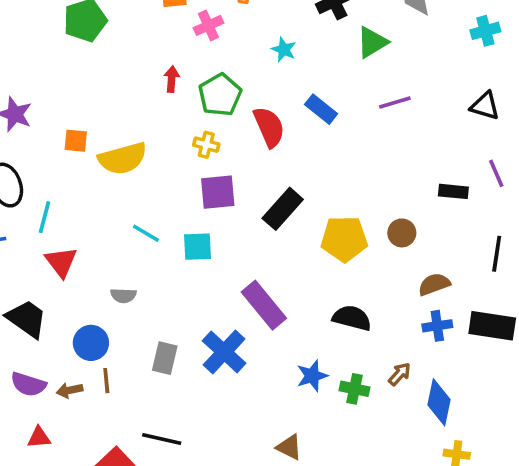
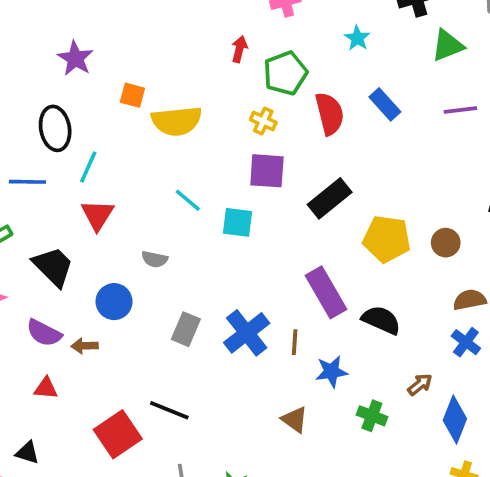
purple rectangle: (264, 305) -> (326, 292), moved
blue cross: (437, 326) -> (466, 342), turned 36
brown line: (106, 381) -> (295, 342), moved
green cross: (355, 389) -> (372, 416), moved
brown triangle: (289, 447) -> (295, 420), moved

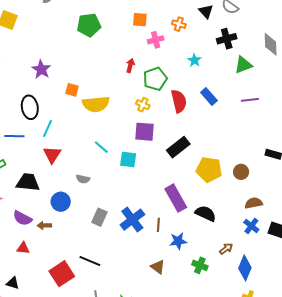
black trapezoid: (53, 267) -> (28, 182), turned -40

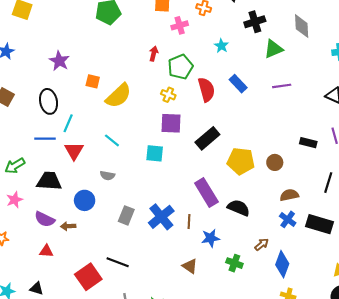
yellow semicircle: (96, 104) -> (118, 96), turned -36
blue line: (14, 136) -> (45, 139), moved
cyan line: (101, 147) -> (112, 140), moved

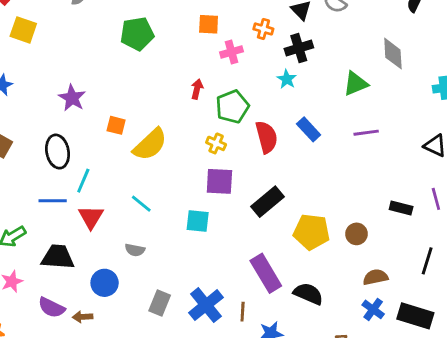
black cross: (255, 22) -> (299, 48), moved

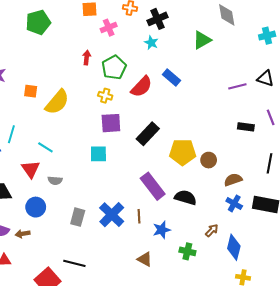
purple line: (366, 133) -> (237, 86), moved
red semicircle: (267, 137) -> (142, 87), turned 65
cyan line: (141, 204) -> (45, 147), moved
red triangle: (91, 217) -> (31, 169), moved
brown circle: (356, 234) -> (209, 160), moved

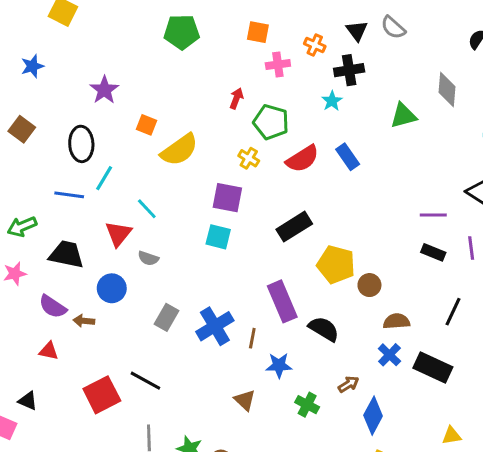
green pentagon: (114, 67) -> (271, 122), turned 30
purple line: (237, 86) -> (433, 215), moved
purple square: (111, 123) -> (227, 198), moved

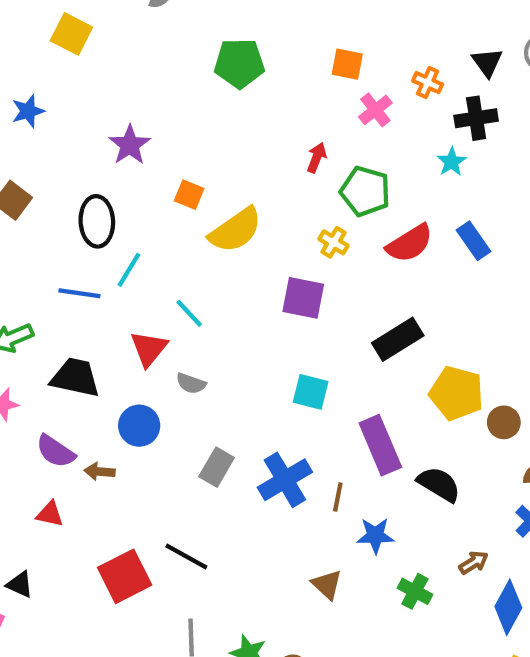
pink cross: (278, 65) -> (375, 110), turned -30
cyan square: (218, 237) -> (311, 392), moved

